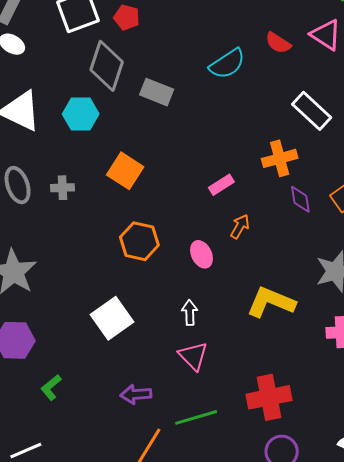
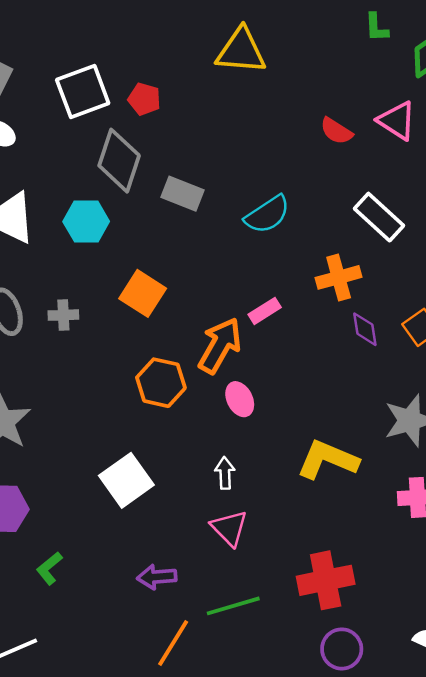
cyan semicircle: (227, 64) -> (267, 214), moved
orange arrow: (240, 226) -> (220, 345), moved, size x1.8

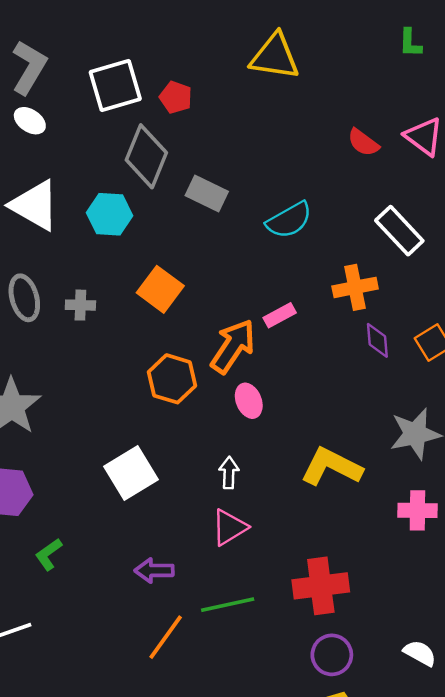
pink triangle: (229, 528) -> (229, 527), turned 39

